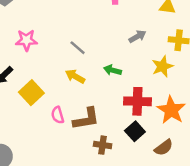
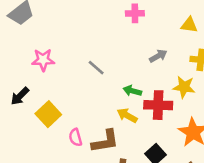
yellow star: (162, 66) -> (184, 87), turned 30
yellow arrow: (75, 76) -> (127, 115), moved
red cross: (137, 101) -> (158, 105), moved

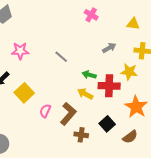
pink cross: (135, 13) -> (91, 15), turned 32
pink semicircle: (75, 137) -> (45, 111), turned 40
brown L-shape: (105, 141) -> (68, 114), turned -40

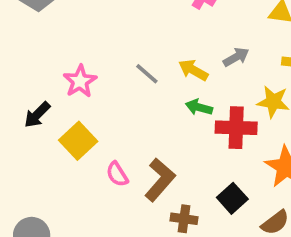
pink star: (20, 51) -> (80, 81), moved, turned -30
yellow arrow: (85, 94) -> (193, 70), moved
pink semicircle: (45, 111) -> (117, 174), turned -56

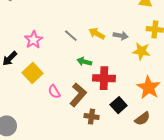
gray arrow: (236, 57) -> (121, 36), moved, turned 40
green arrow: (199, 107) -> (84, 62), moved
red cross: (236, 128) -> (104, 78), moved

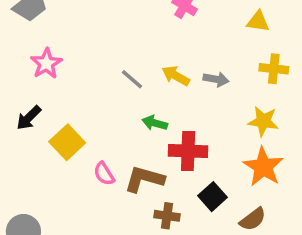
pink star: (33, 40) -> (46, 63), moved
yellow star: (141, 51) -> (263, 121), moved
brown L-shape: (78, 95) -> (144, 179), turned -115

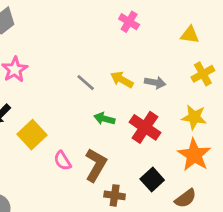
yellow cross: (274, 69) -> (203, 74), turned -35
red cross: (188, 151) -> (145, 127), moved, turned 32
brown L-shape: (144, 179) -> (96, 165), turned 104

